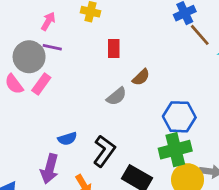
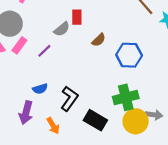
purple line: (52, 47) -> (44, 51), moved, turned -56
gray semicircle: (116, 96) -> (62, 29), moved
blue hexagon: (179, 117) -> (129, 55), moved

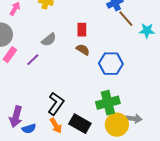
red rectangle: (77, 17) -> (82, 30), moved
brown semicircle: (99, 40) -> (83, 50), turned -104
blue semicircle: (40, 89) -> (29, 129), moved
orange arrow: (53, 126) -> (56, 126), moved

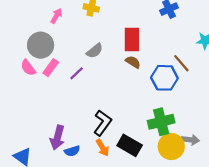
brown line: (126, 19) -> (181, 63), moved
red rectangle: (82, 30) -> (132, 39), size x1.5

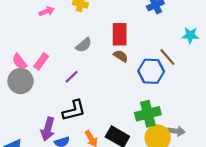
pink arrow: (56, 16) -> (47, 11), turned 40
gray circle: (41, 45) -> (21, 81), moved
purple line: (77, 73) -> (72, 77), moved
black L-shape: (103, 123) -> (74, 110), moved, turned 40

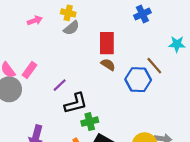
gray semicircle: (84, 45) -> (71, 28), moved
black L-shape: (74, 110) -> (76, 103), moved
green cross: (148, 114) -> (90, 122), moved, size x0.7

